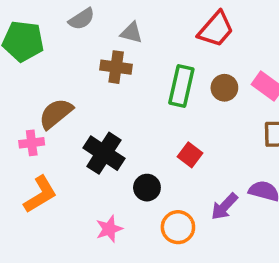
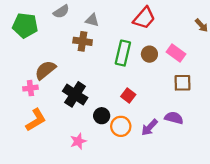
orange circle: (178, 227) -> (121, 126), moved

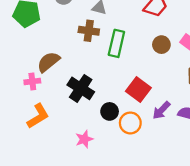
green rectangle: (123, 53) -> (116, 43), moved
red square: (128, 96) -> (138, 90), size x1.5
purple arrow: (149, 127) -> (161, 110), moved

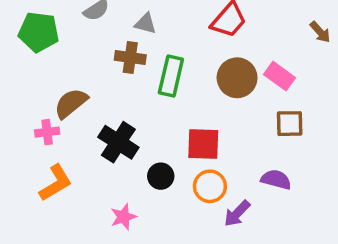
brown circle: (161, 45) -> (237, 78), size x1.5
red square: (138, 90) -> (203, 144), turned -35
purple arrow: (161, 110) -> (237, 213), moved
orange circle: (130, 123) -> (210, 186), moved

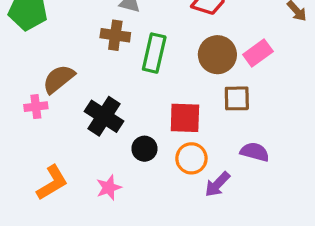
pink rectangle: (279, 76) -> (258, 53), turned -72
brown square: (290, 124) -> (237, 98), moved
orange L-shape: (56, 183) -> (52, 183), moved

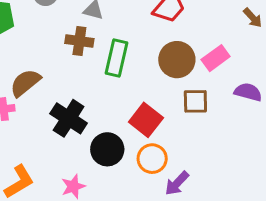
red square: (185, 118) -> (146, 120), turned 36
black circle: (144, 149) -> (107, 149), size x1.4
purple semicircle: (255, 152) -> (248, 92), moved

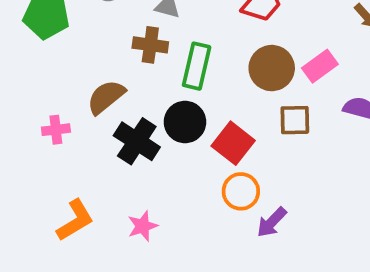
brown semicircle: (25, 83) -> (106, 97), moved
black circle: (107, 149) -> (185, 122), moved

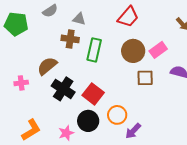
black circle: (185, 122) -> (88, 121), moved
red square: (233, 143) -> (93, 94), moved

